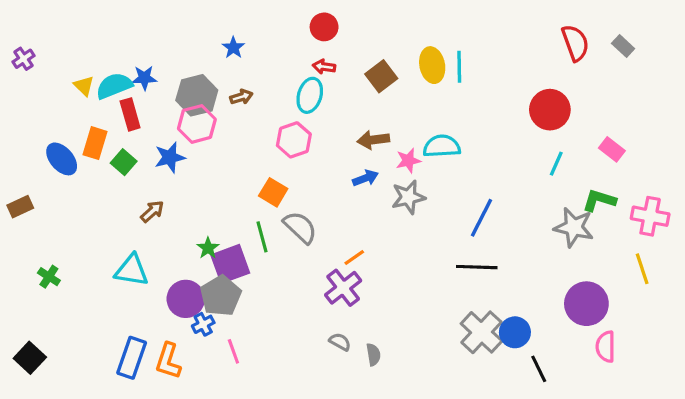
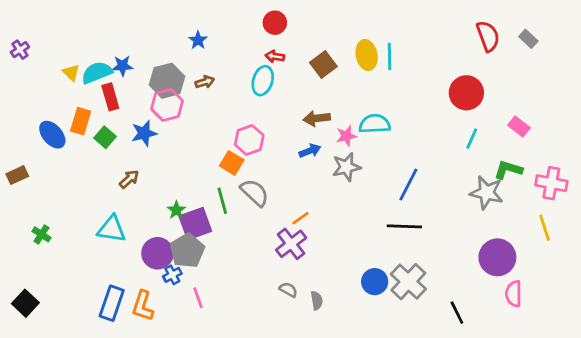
pink hexagon: (294, 140) -> (249, 140), moved
blue circle: (515, 332) -> (375, 282), moved

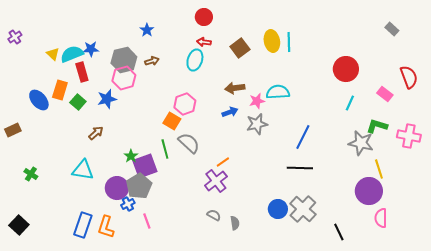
red semicircle: (488, 36) -> (409, 77), moved
yellow line: (545, 228) -> (379, 169), moved

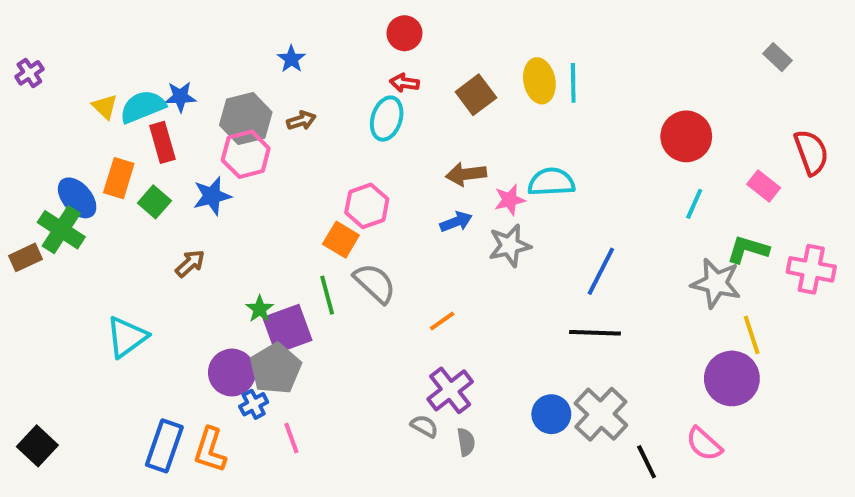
cyan triangle: (83, 170) -> (127, 337), moved, turned -45
green cross: (31, 174) -> (61, 230), moved, size x1.6
purple cross: (216, 181) -> (450, 390), moved
pink semicircle: (381, 218) -> (704, 444), moved, turned -48
black line: (339, 232) -> (647, 462), moved

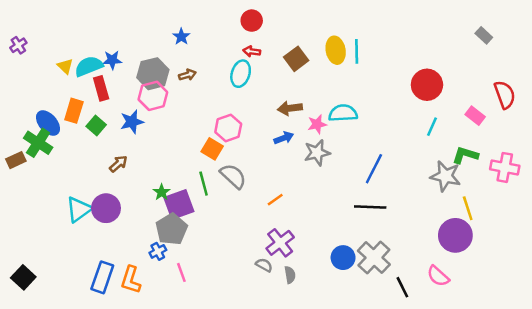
purple circle: (232, 373) -> (106, 208), moved

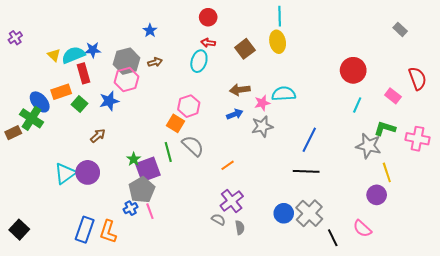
cyan line: (357, 51) -> (280, 16), moved
orange rectangle: (74, 111) -> (61, 92), turned 54
purple circle: (455, 235) -> (377, 195), size x0.7
pink line: (181, 272) -> (150, 211), moved

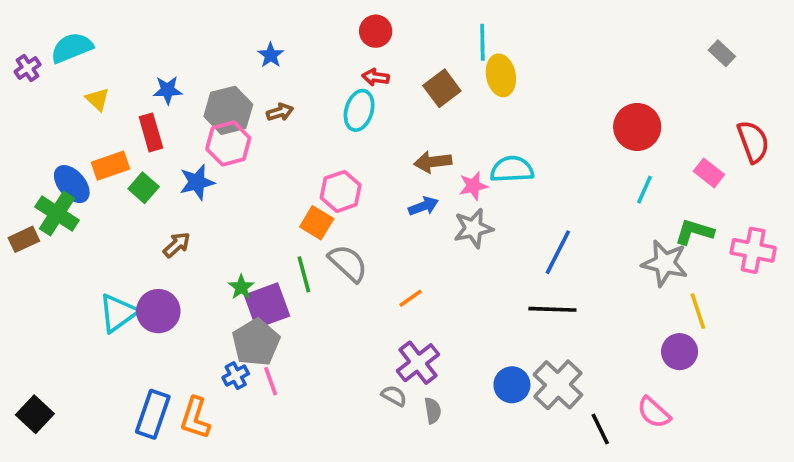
cyan line: (280, 16) -> (482, 42), moved
cyan semicircle: (73, 55) -> (72, 48), moved

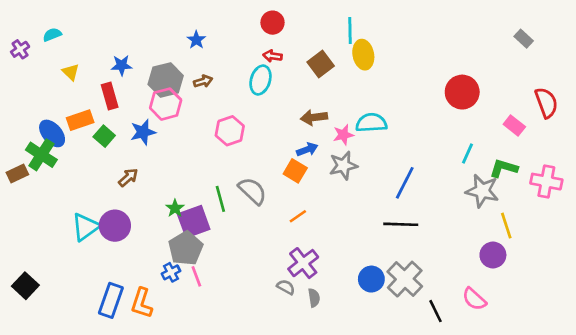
cyan semicircle: (72, 48) -> (52, 35), size x0.6
cyan line: (645, 190) -> (468, 153), moved
pink hexagon: (341, 191) -> (230, 131), moved
orange square: (317, 223) -> (295, 171), moved
black square: (35, 414) -> (25, 286), moved

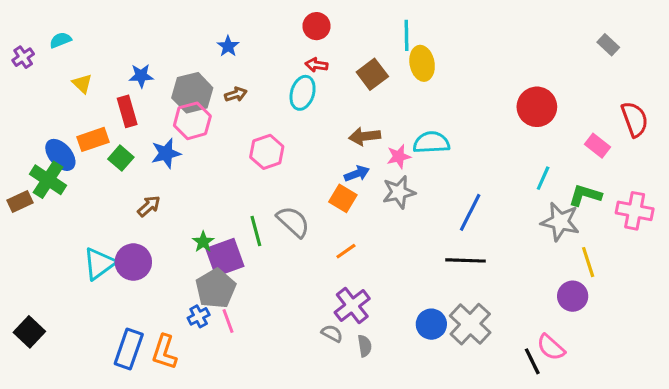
black line: (435, 311) -> (532, 361), moved

